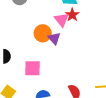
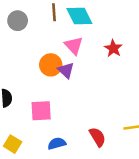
red star: (72, 15) -> (113, 48), moved

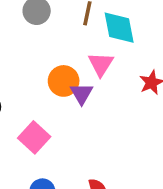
pink square: (41, 111) -> (34, 137), turned 30

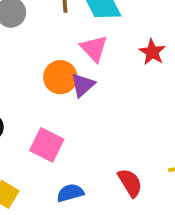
purple triangle: (81, 94) -> (83, 85), turned 35

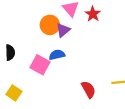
red star: (152, 52) -> (93, 14), moved
blue semicircle: (70, 193) -> (57, 55), moved

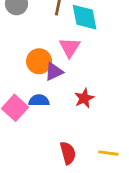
red star: (93, 14) -> (84, 98), moved

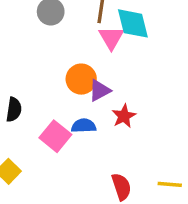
pink triangle: (70, 47) -> (111, 38), moved
red star: (84, 98) -> (124, 116), moved

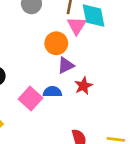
orange circle: (81, 79) -> (56, 43), moved

